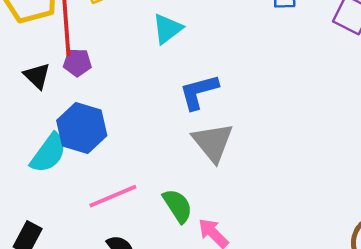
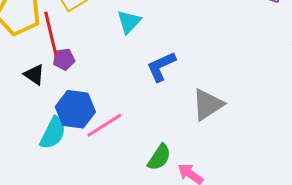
gray triangle: (213, 142) -> (208, 105), moved, turned 45
pink line: (113, 196) -> (104, 125), moved
green semicircle: (178, 206) -> (159, 157), turned 76

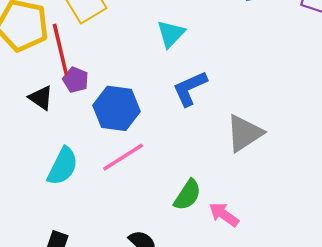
cyan triangle: (129, 22) -> (171, 34), moved
purple pentagon: (64, 59) -> (76, 80), turned 30
blue hexagon: (75, 109) -> (116, 108), moved

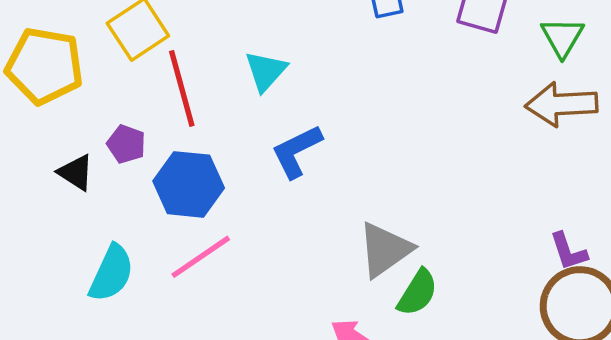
red line: (60, 50) -> (182, 88), moved
gray triangle: (244, 133) -> (385, 250), moved
green semicircle: (187, 195) -> (418, 293), moved

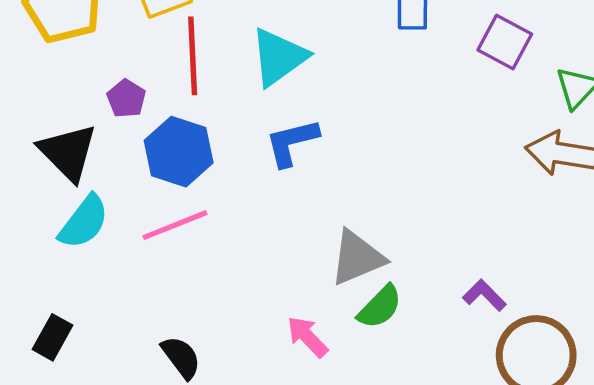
cyan triangle: (266, 71) -> (279, 57), size x1.4
black triangle: (76, 173) -> (68, 152), moved, size x1.6
purple L-shape: (569, 251) -> (484, 295), moved, turned 141

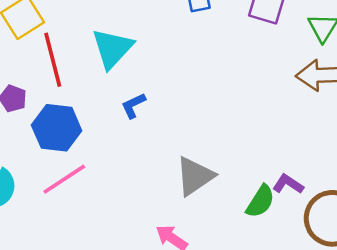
blue L-shape: (292, 142) -> (133, 105), size x0.7
green semicircle: (380, 307) -> (260, 201), moved

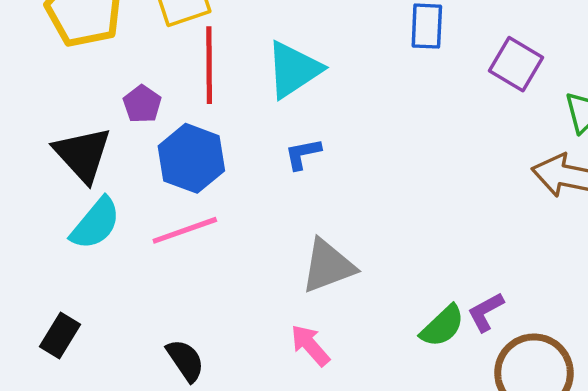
gray triangle: (195, 176) -> (328, 266), moved
purple L-shape: (288, 184) -> (486, 312), turned -76

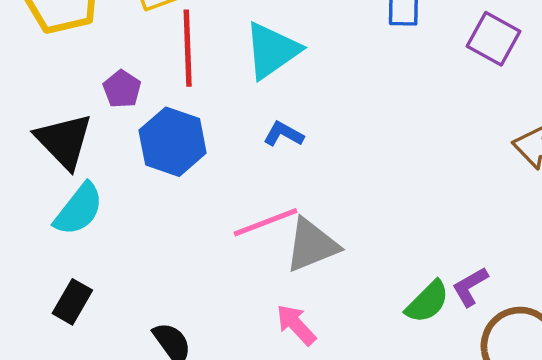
blue L-shape: (303, 154) -> (284, 134), turned 42
pink line: (185, 230) -> (265, 222), moved
black rectangle: (60, 335) -> (72, 302), moved

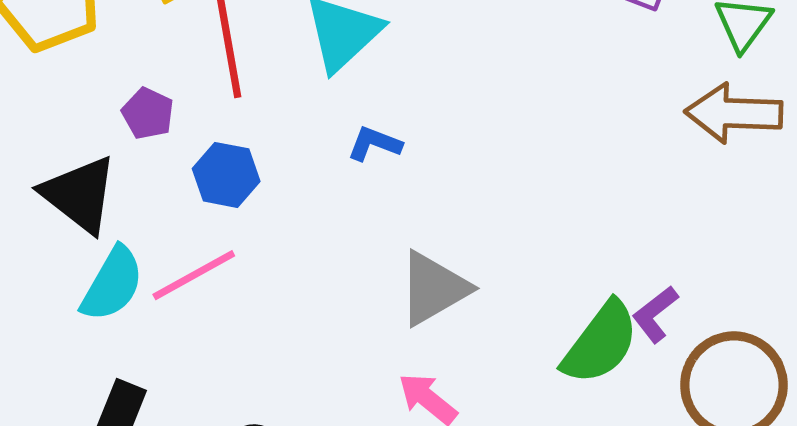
blue hexagon: (173, 142) -> (226, 175), size x0.7
pink line: (265, 222) -> (194, 275), moved
green semicircle: (427, 302) -> (601, 343), size x1.4

